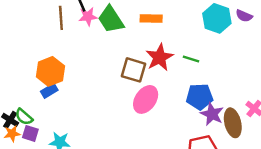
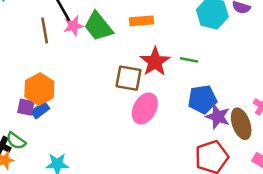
purple square: (30, 133) -> (26, 107), moved

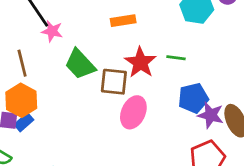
pink star: (73, 26) -> (52, 31), turned 30
green trapezoid: (98, 26) -> (80, 64), moved
brown line: (45, 30) -> (22, 63), moved

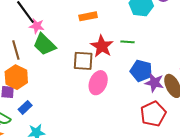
green trapezoid: (80, 64) -> (44, 44), moved
blue pentagon: (193, 98) -> (141, 71), turned 30
blue rectangle: (24, 122) -> (25, 107), moved

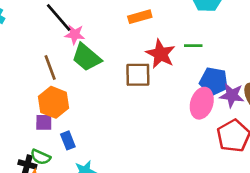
pink ellipse: (98, 83) -> (202, 103), moved
blue rectangle: (25, 107) -> (68, 140), turned -64

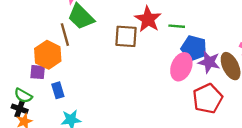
green line: (193, 46) -> (177, 26), moved
brown line: (50, 67) -> (65, 35), moved
green semicircle: (41, 157) -> (23, 96), moved

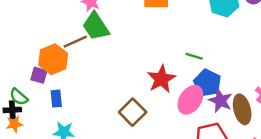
red star: (148, 19) -> (161, 79), moved
brown line: (65, 35) -> (75, 42), turned 70
brown square: (126, 36) -> (133, 112), moved, turned 30
black cross: (20, 109) -> (12, 110), turned -35

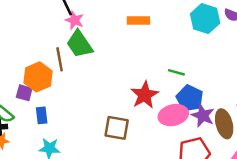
brown line: (75, 42) -> (60, 59), turned -75
pink ellipse: (190, 100) -> (173, 115), turned 44
brown square: (133, 112) -> (117, 128), turned -35

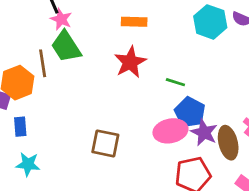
red star: (145, 95) -> (130, 62), moved

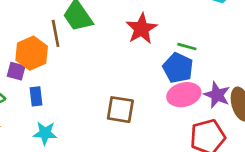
blue pentagon: (190, 112) -> (178, 68), moved

